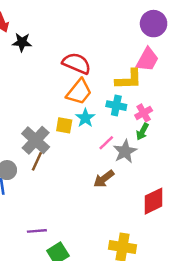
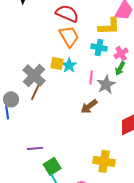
orange trapezoid: (79, 92) -> (69, 36), turned -70
cyan star: (85, 118) -> (69, 65), moved
pink line: (106, 143) -> (91, 77), turned -40

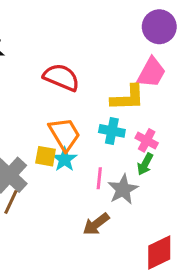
orange trapezoid: (69, 36) -> (65, 134), moved
pink cross: (121, 53) -> (147, 140), turned -32

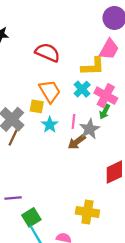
cyan cross: (112, 131) -> (82, 89), turned 35
pink cross: (147, 140) -> (106, 96), size x1.5
cyan star: (65, 159) -> (50, 125), moved
brown arrow: (96, 224) -> (77, 142), moved

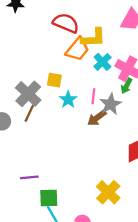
yellow L-shape: (93, 66) -> (93, 38), moved
orange trapezoid: (50, 91) -> (77, 49), moved, turned 70
yellow cross: (87, 212) -> (108, 192), turned 35
green square: (31, 217) -> (49, 198), turned 30

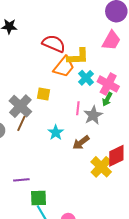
cyan star: (68, 100) -> (56, 132), moved
brown arrow: (97, 118) -> (81, 143), moved
yellow cross: (108, 192) -> (101, 167), moved

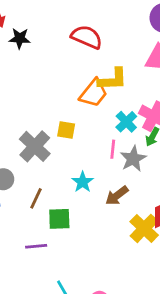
red semicircle: (54, 44) -> (87, 37), moved
cyan cross: (86, 78) -> (126, 122), moved
brown line: (21, 123) -> (36, 198), moved
green square: (39, 198) -> (59, 219), moved

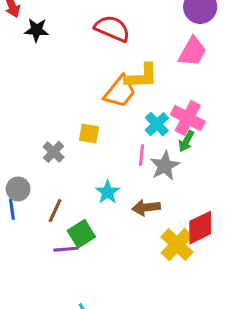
gray cross: (35, 146) -> (54, 152), size x0.6
brown arrow: (117, 196) -> (146, 207), turned 30
green square: (59, 219) -> (81, 234), turned -30
purple line: (36, 246) -> (66, 249), moved

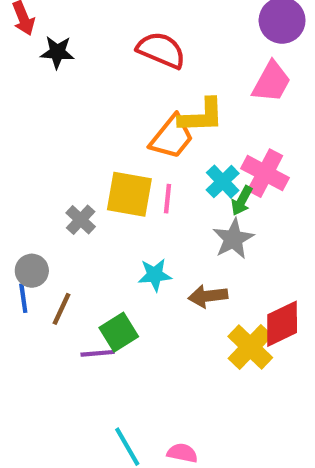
yellow square: (89, 133) -> (129, 194), size x1.6
green arrow: (186, 141) -> (242, 201), moved
pink line: (142, 155) -> (168, 199), moved
cyan star: (108, 192) -> (155, 275), turned 30
brown line: (55, 211) -> (62, 309), moved

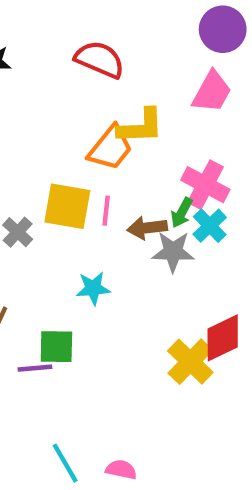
cyan cross: (223, 182) -> (210, 226), moved
gray star: (233, 239) -> (173, 252), turned 30
brown arrow: (208, 296) -> (147, 228), moved
green square: (119, 332) -> (56, 347), turned 33

